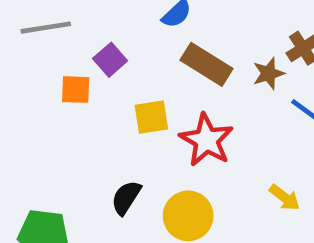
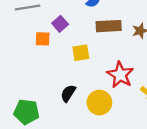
brown rectangle: (206, 64) -> (109, 26), turned -35
red star: (206, 140) -> (120, 75), moved

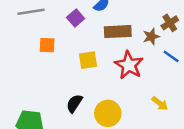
purple square: (60, 24) -> (76, 18), moved
red star: (120, 75) -> (129, 65), moved

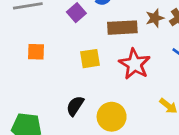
brown star: (151, 37) -> (155, 18), moved
orange square: (47, 45) -> (36, 52), moved

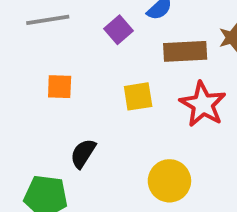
black semicircle: (75, 106) -> (83, 153), moved

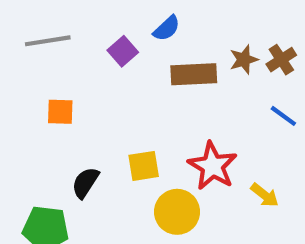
yellow square: (138, 96) -> (144, 166), moved
red star: (203, 104) -> (212, 166), moved

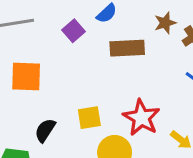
brown star: (244, 60) -> (165, 23), moved
orange square: (60, 112) -> (26, 77), size x1.5

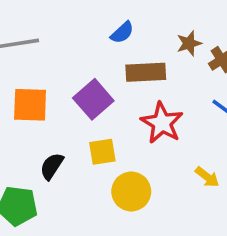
purple square: (74, 31) -> (93, 99), moved, size x1.5
red star: (141, 118) -> (162, 123), moved

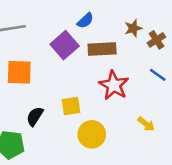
purple square: (93, 99) -> (65, 45), moved

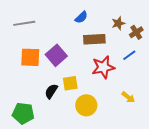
purple square: (65, 45) -> (56, 55), moved
blue line: (158, 75) -> (129, 55), moved, turned -72
red star: (114, 85) -> (103, 67), turned 30
black semicircle: (35, 116) -> (51, 91), moved

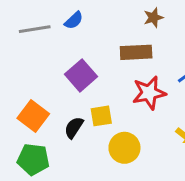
blue semicircle: (81, 17) -> (74, 20), moved
brown star: (118, 23) -> (153, 18), moved
orange square: (30, 57) -> (33, 116), moved, turned 35

